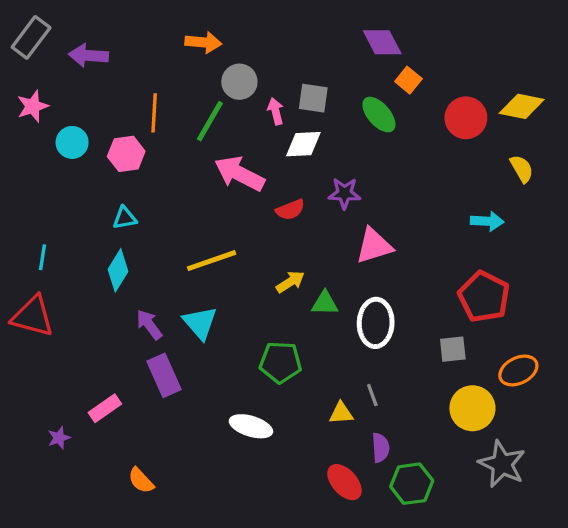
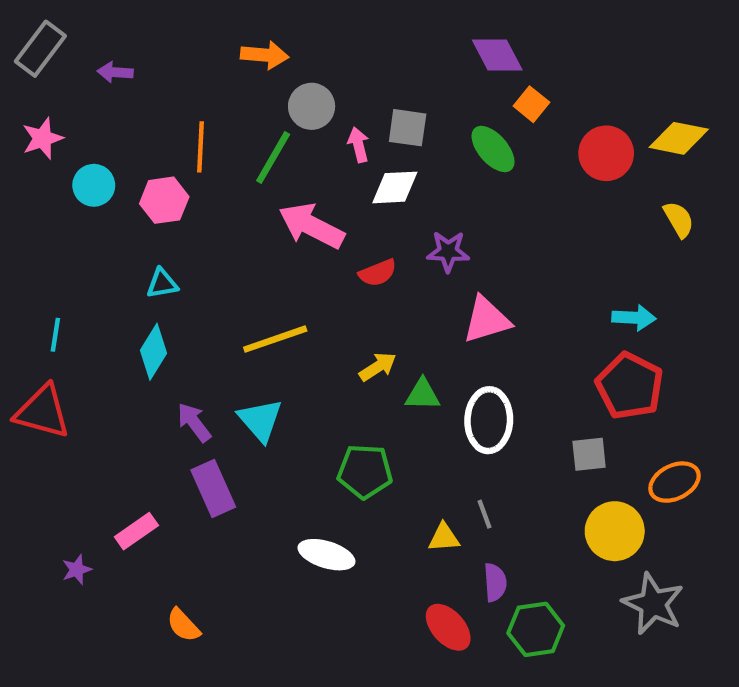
purple arrow: (88, 55) -> (115, 72), size x0.7
cyan arrow: (487, 221) -> (634, 318), moved

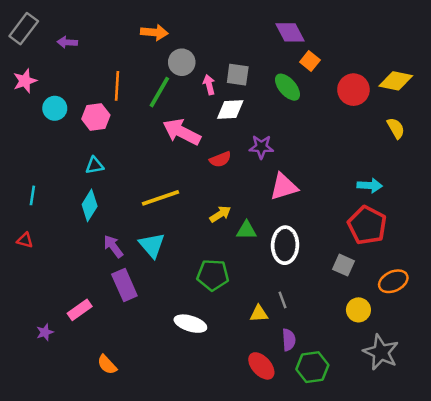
red triangle: (43, 412) -> (25, 240), size x0.5
gray square: (589, 454) -> (344, 265), turned 30
yellow circle: (615, 531) -> (358, 310), size x0.7

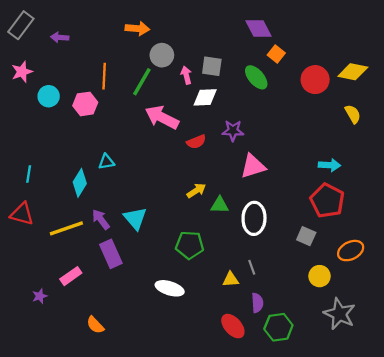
cyan triangle: (95, 166) -> (106, 162), moved
yellow line: (161, 198) -> (66, 228), moved
red triangle: (25, 240) -> (22, 214), size x1.6

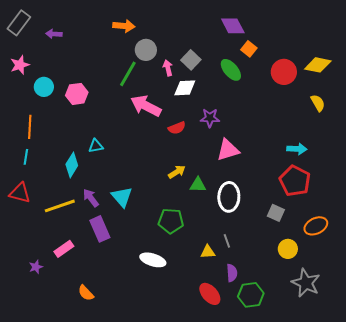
gray square: (212, 66) -> (191, 60), turned 36
orange line: (104, 76) -> (30, 127), moved

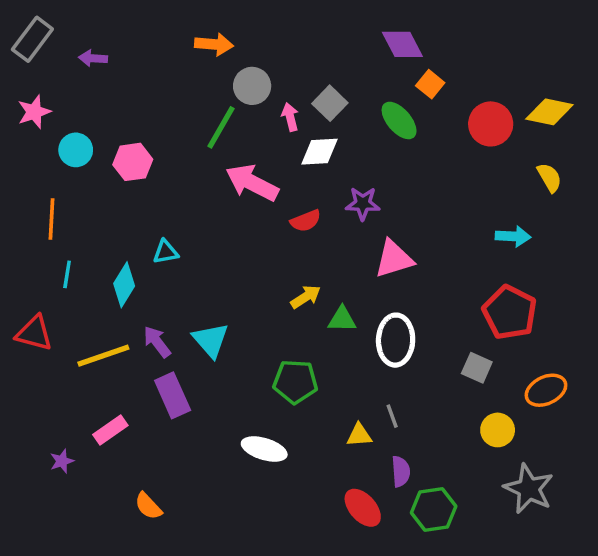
cyan arrow: (297, 149) -> (513, 236), moved
cyan line: (26, 157) -> (67, 274), moved

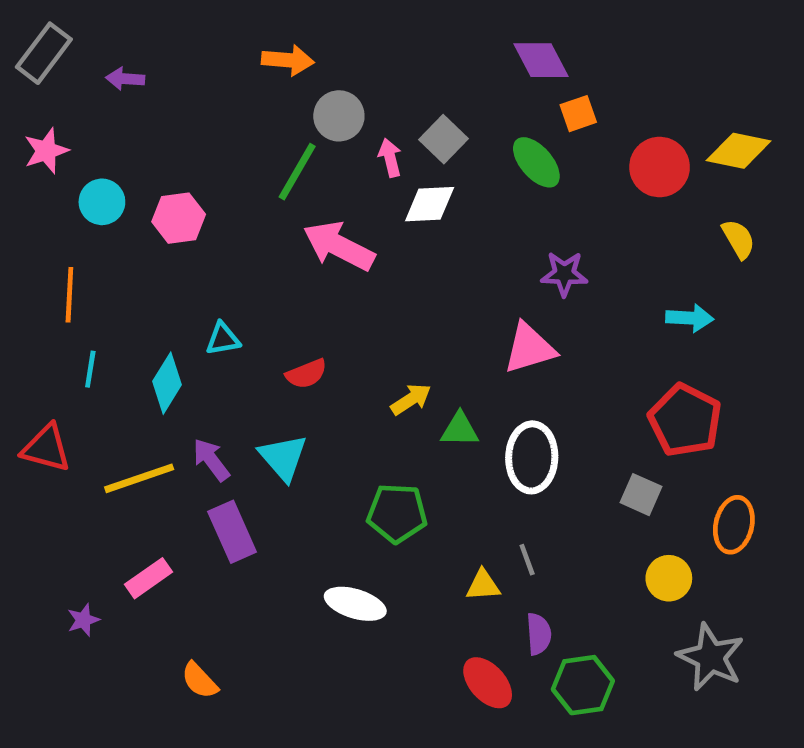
orange square: (430, 84) -> (578, 114), turned 32
purple star: (363, 203) -> (564, 274), moved
red semicircle: (306, 221) -> (306, 374), moved
orange ellipse: (546, 390) -> (734, 525), turned -51

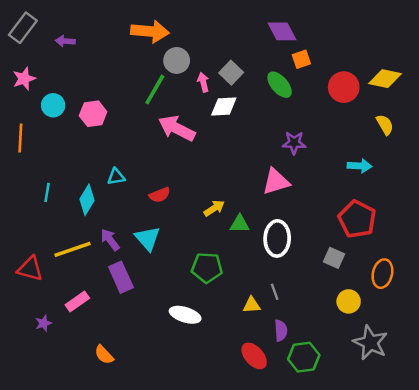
orange arrow: (288, 60) -> (150, 31), size x1.4
orange line: (69, 295) -> (20, 138), moved
red triangle: (46, 448) -> (30, 269), moved

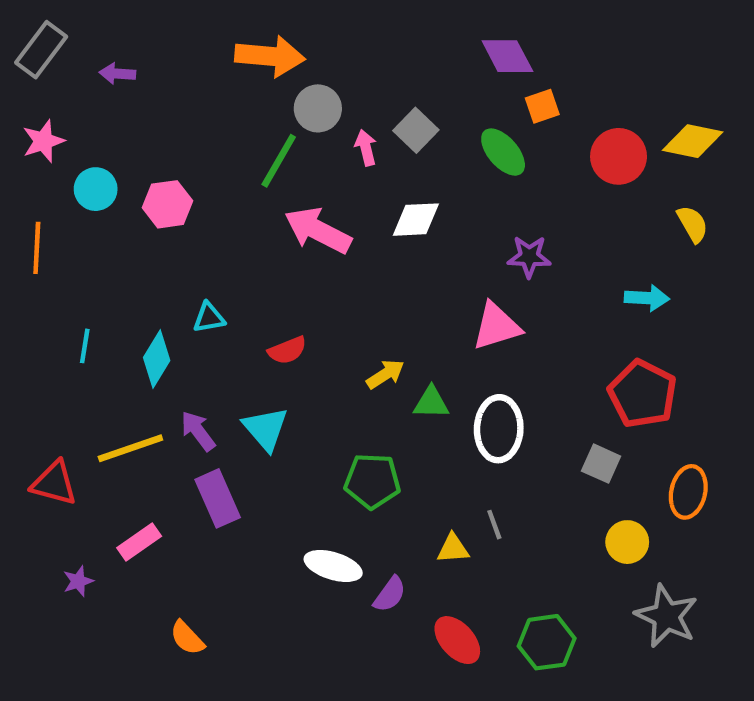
white diamond: (224, 106) -> (416, 220), moved
purple semicircle: (281, 330) -> (390, 594), moved, turned 40

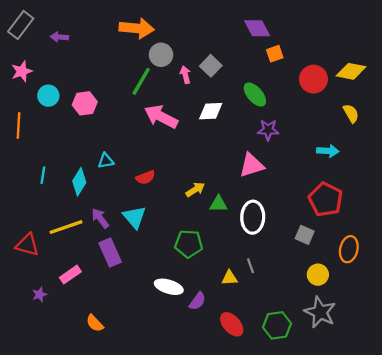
green ellipse: (503, 152) -> (255, 95), moved
gray star: (666, 616) -> (320, 312), moved

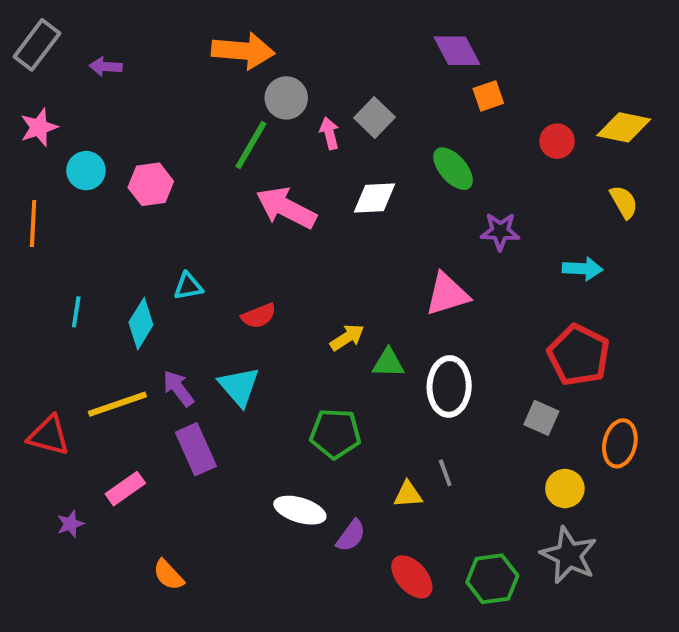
red circle: (313, 79) -> (557, 141), size x0.7
purple star: (268, 130) -> (500, 231), moved

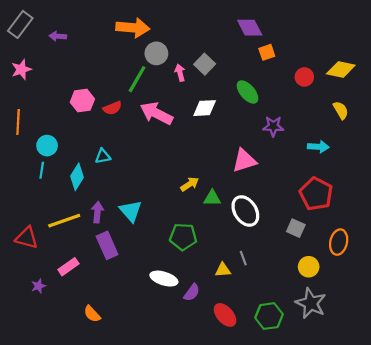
cyan circle: (86, 171) -> (47, 146), moved
red semicircle: (259, 316) -> (112, 108), moved
white ellipse: (449, 386) -> (245, 211), turned -36
purple arrow: (178, 388) -> (97, 212), turned 42

